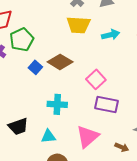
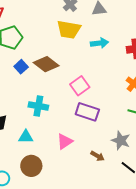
pink triangle: (88, 137) -> (65, 141), size x0.7

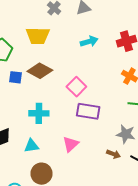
yellow trapezoid: (69, 30) -> (38, 36), moved
blue square: (21, 67) -> (16, 77), turned -32
brown arrow: (98, 156) -> (113, 154), moved

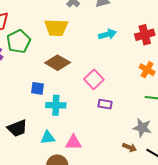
blue square: (16, 77) -> (38, 88), moved
purple rectangle: (88, 111) -> (105, 104), size x0.6
pink triangle: (71, 144) -> (74, 142), moved, turned 42

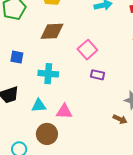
brown diamond: (58, 63) -> (52, 31), turned -35
blue square: (38, 88) -> (17, 57), moved

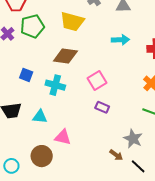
cyan cross: (48, 74) -> (55, 85), moved
cyan triangle: (39, 106) -> (40, 117), moved

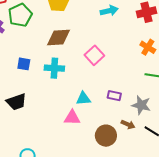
purple rectangle: (102, 107) -> (114, 96), moved
cyan triangle: (40, 117) -> (83, 99), moved
brown circle: (42, 156) -> (106, 136), moved

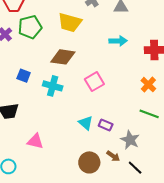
cyan triangle: (83, 99) -> (86, 123), moved, turned 35
pink triangle: (72, 118) -> (35, 141), moved

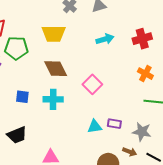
green pentagon: (30, 27) -> (16, 48), turned 30
brown diamond: (63, 57) -> (56, 69), turned 70
cyan triangle: (86, 123) -> (95, 127), turned -35

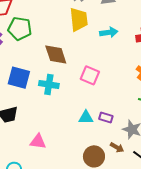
yellow trapezoid: (54, 34) -> (79, 19), moved, turned -105
pink square: (92, 84) -> (90, 75), turned -30
blue square: (22, 97) -> (19, 78), size x1.6

